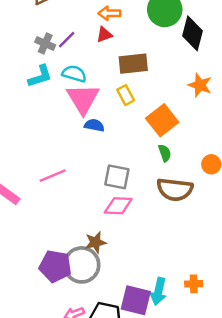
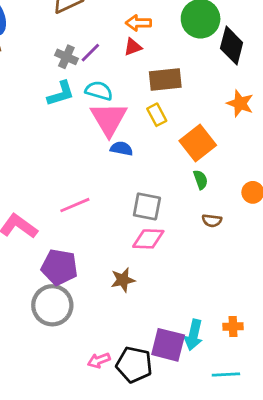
brown semicircle: (175, 189) -> (212, 221), size x0.5
gray circle: (82, 265) -> (52, 305), moved
purple pentagon: (55, 266) -> (59, 267), moved

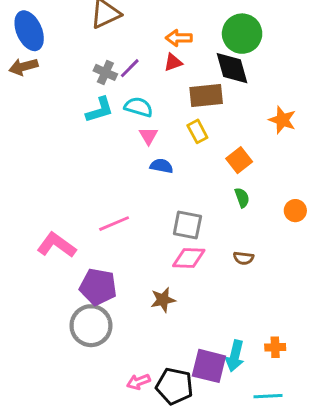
black diamond: (232, 46) -> (232, 68), moved, turned -30
pink triangle: (109, 119) -> (149, 136), size x0.5
orange square: (198, 143) -> (239, 160), size x0.7
brown semicircle: (212, 221) -> (244, 258), moved

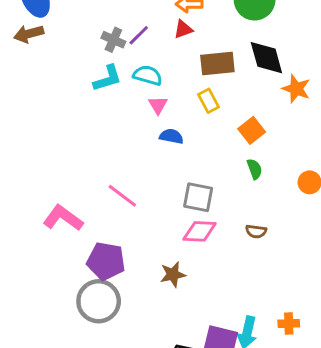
black diamond: (232, 68) -> (266, 58), moved
pink line: (114, 224) -> (122, 196), turned 60

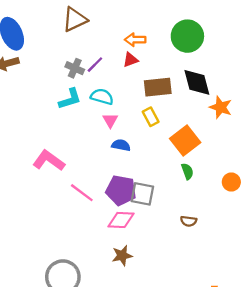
orange square: (252, 130) -> (185, 140), size x1.4
pink L-shape: (63, 218) -> (49, 161), moved
pink diamond: (200, 231) -> (121, 220), moved
purple pentagon: (106, 261) -> (121, 190), moved

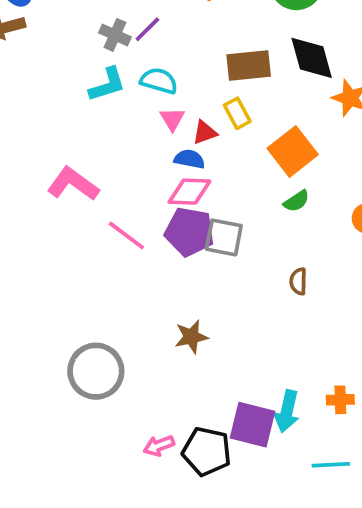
red triangle: (130, 60) -> (205, 132), moved
green semicircle: (187, 171) -> (296, 201), turned 77
pink diamond: (121, 220) -> (189, 192), moved
brown semicircle: (189, 221) -> (298, 281), turned 84

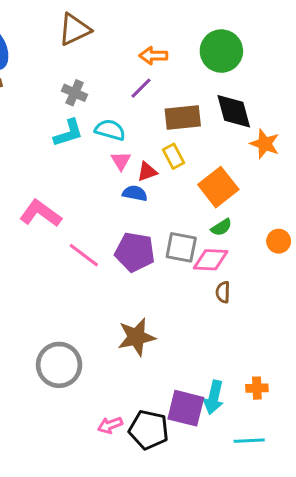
purple line: (147, 29) -> (141, 88), moved
pink diamond: (189, 192) -> (211, 260), moved
gray square: (224, 237) -> (181, 247), moved
brown star: (191, 337) -> (136, 337), size x1.4

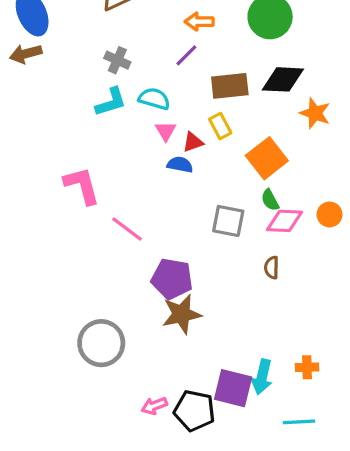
black diamond: (234, 111) -> (283, 79), turned -72
pink L-shape: (40, 213) -> (82, 186), turned 39
green semicircle: (221, 227) -> (270, 200), turned 95
purple pentagon: (135, 252) -> (172, 279), moved
pink diamond: (211, 260) -> (284, 221), moved

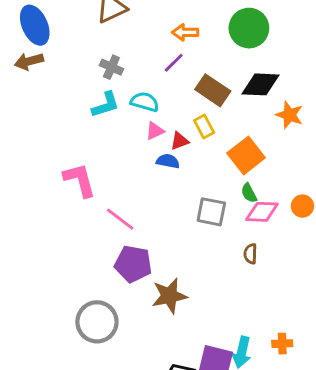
brown rectangle: (230, 86) -> (213, 90), turned 40
pink triangle: (166, 131) -> (155, 131), turned 36
purple pentagon: (172, 279) -> (133, 264), moved

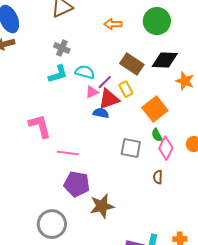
purple line: (174, 63) -> (105, 82), moved
red triangle: (179, 141) -> (109, 99), size x1.6
pink diamond: (262, 212) -> (166, 148), turned -65
pink line: (120, 219) -> (68, 153), turned -30

